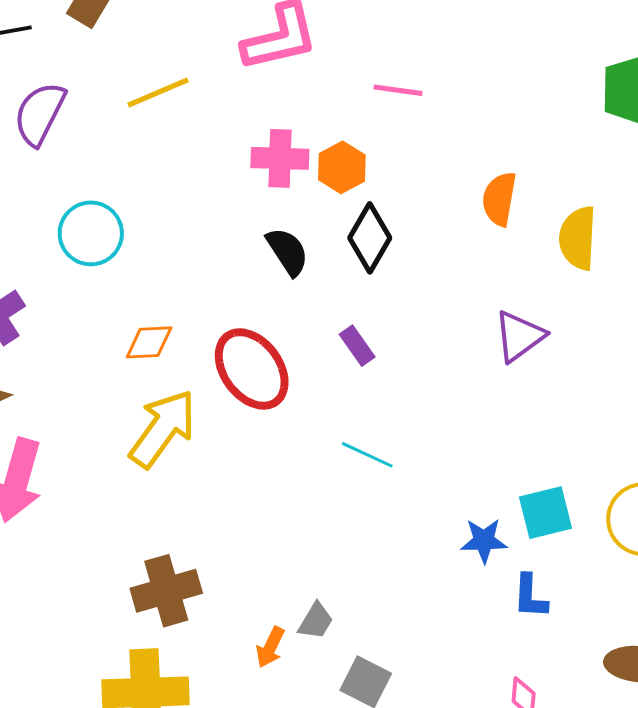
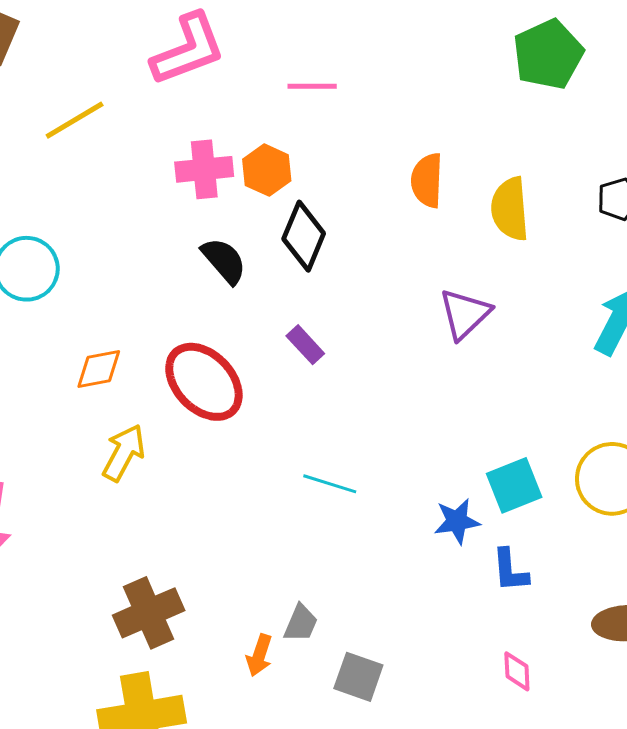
yellow arrow: (163, 429) -> (124, 453), size x0.7
cyan line: (367, 455) -> (330, 484), moved

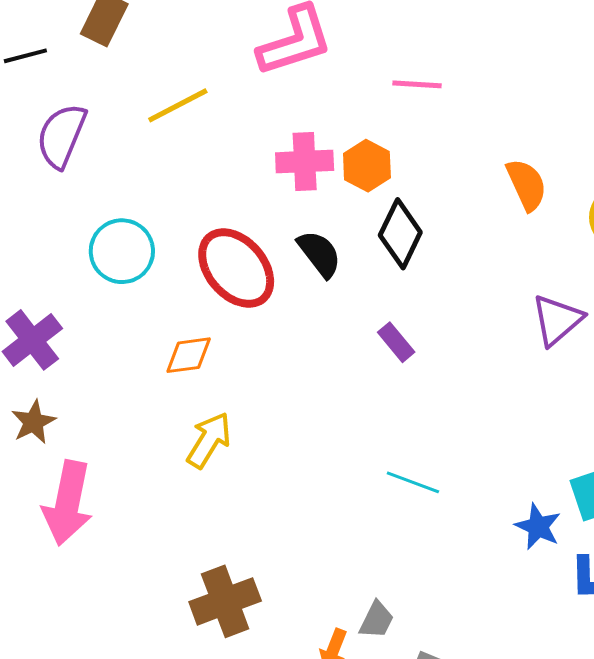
orange semicircle: (427, 180) -> (526, 185), turned 150
red ellipse: (204, 382) -> (236, 268), moved
blue star: (457, 521) -> (538, 527), turned 30

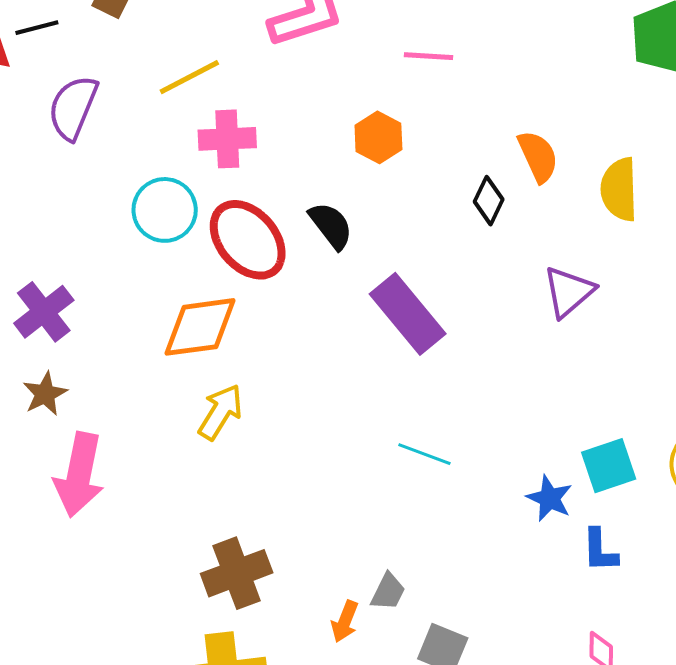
pink cross: (305, 162) -> (227, 139), moved
black diamond: (400, 234) -> (489, 201), moved, size x0.7
cyan circle: (122, 251) -> (165, 210), moved
purple rectangle: (396, 342) -> (408, 314), size x2.0
orange diamond: (189, 355) -> (200, 327), size x1.6

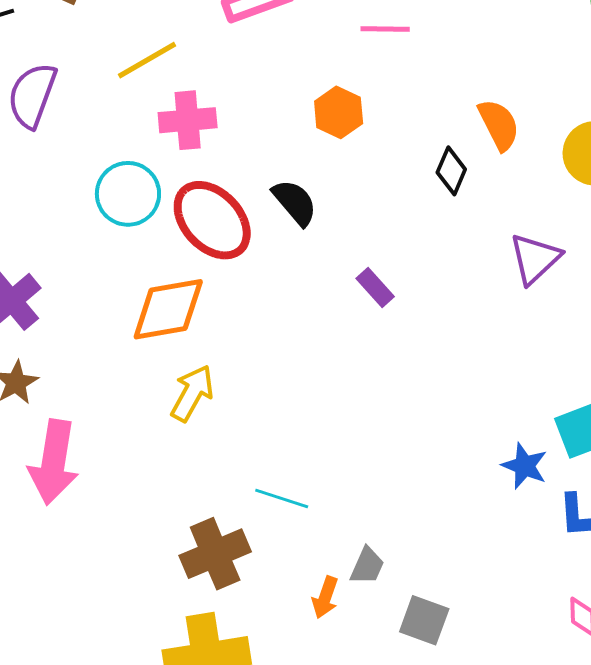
purple rectangle: (408, 314) -> (375, 288), size x0.5
cyan line: (424, 454) -> (282, 498), moved

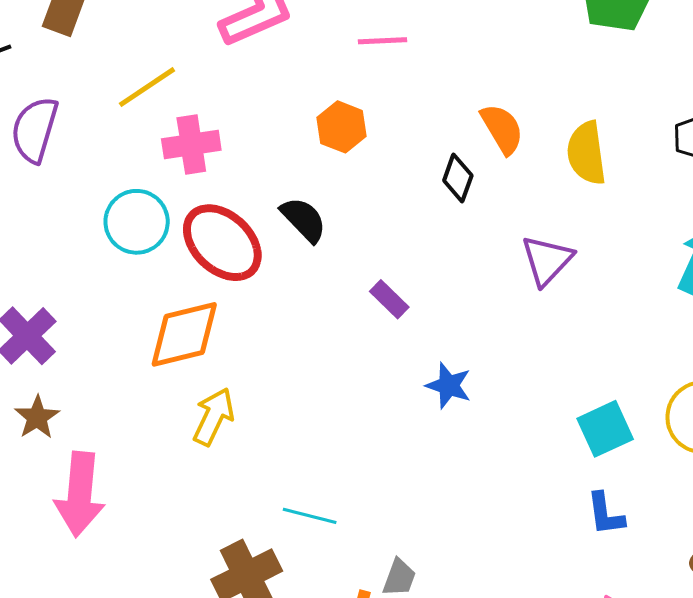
blue star: (525, 466) -> (449, 386), moved

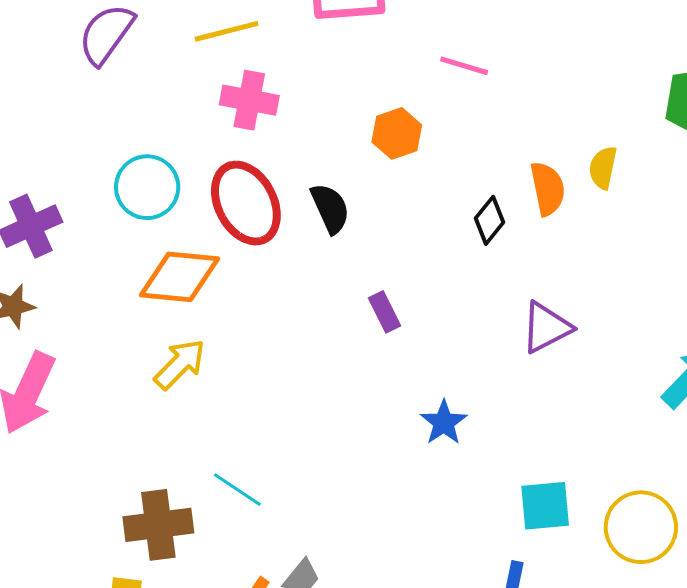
yellow semicircle: (586, 153) -> (603, 168), moved, size x0.7
cyan circle: (137, 222) -> (147, 187), moved
blue star: (449, 386) -> (444, 423), moved

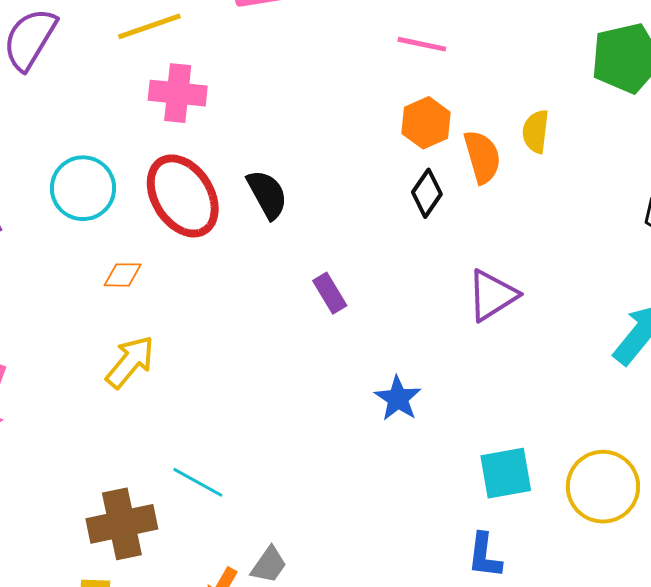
pink line: (464, 66) -> (422, 44), moved
orange hexagon: (397, 133) -> (426, 123), moved
orange diamond: (179, 277) -> (123, 275), size x0.5

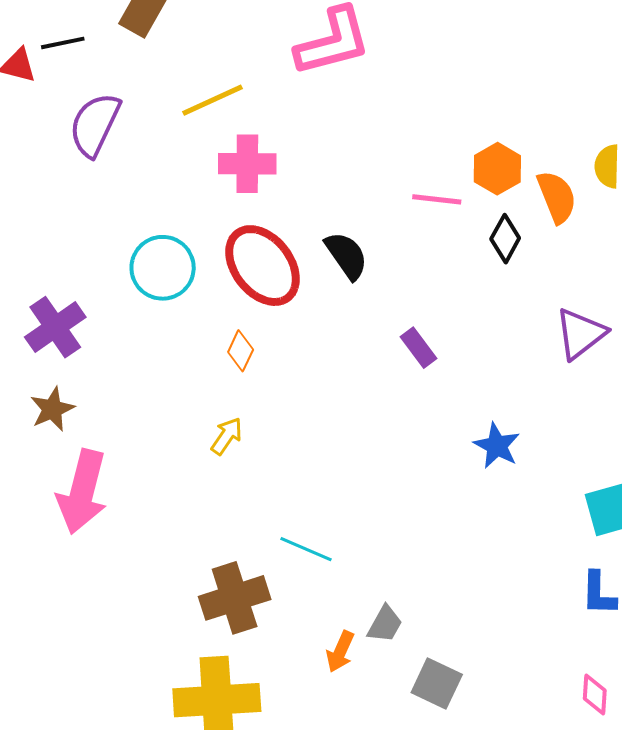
pink line: (422, 44) -> (437, 199), moved
orange diamond: (123, 275) -> (241, 351), moved, turned -60
yellow arrow: (130, 362) -> (227, 436), size x0.7

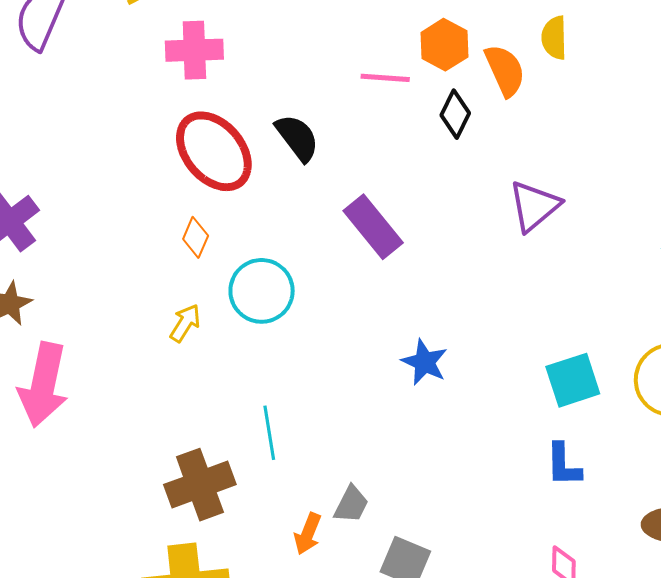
cyan circle: (163, 268) -> (262, 291), moved
purple rectangle: (419, 348) -> (373, 227), size x1.6
blue star: (497, 446) -> (425, 362), moved
cyan line: (306, 549) -> (269, 433), turned 60

